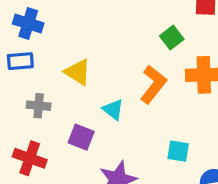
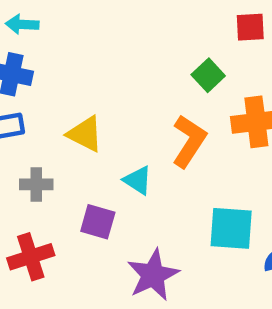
cyan square: (178, 151) -> (231, 228), size x1.5
red cross: (30, 158) -> (31, 257), turned -32

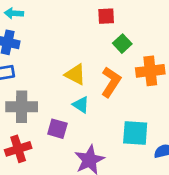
red square: (250, 27) -> (106, 16), moved
yellow triangle: (85, 134) -> (75, 74), moved
gray cross: (36, 184) -> (22, 107), size x1.6

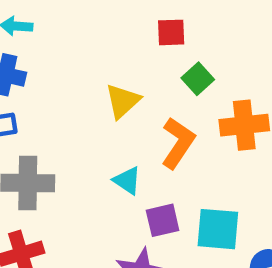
yellow triangle: (75, 74) -> (123, 101), moved, turned 50
purple square: (57, 129) -> (163, 220), moved, turned -30

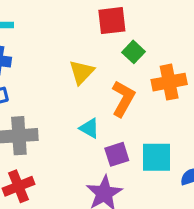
red square: (171, 32) -> (112, 21), size x1.4

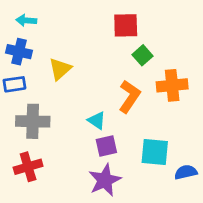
yellow triangle: (81, 72) -> (60, 69), moved
purple square: (117, 154) -> (106, 146), moved

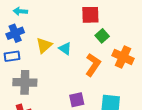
blue cross: (19, 52) -> (15, 33), turned -36
orange cross: (172, 85) -> (123, 57), turned 30
cyan triangle: (97, 120) -> (65, 49), moved

